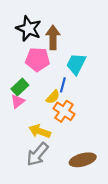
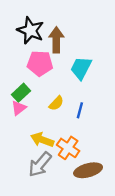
blue line: (63, 85) -> (80, 110), moved
orange cross: (64, 111) -> (68, 148), moved

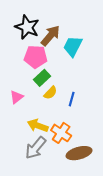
brown arrow: (56, 40) -> (50, 36), turned 40
cyan trapezoid: (81, 68) -> (73, 46), moved
green rectangle: (21, 93) -> (42, 78), moved

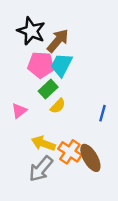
cyan trapezoid: (73, 46) -> (61, 65), moved
blue line: (72, 99) -> (102, 113), moved
brown ellipse: (79, 153) -> (90, 158), moved, turned 75

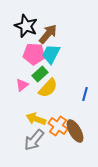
yellow semicircle: (58, 106) -> (48, 88), size x1.5
pink triangle: (19, 111) -> (22, 85), moved

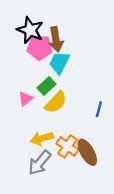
brown arrow: (48, 34) -> (56, 39), turned 130
pink pentagon: (34, 54) -> (40, 48), moved
yellow arrow: (36, 119) -> (42, 138), turned -36

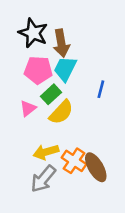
pink pentagon: (40, 48) -> (38, 70), moved
blue line: (99, 109) -> (101, 89), moved

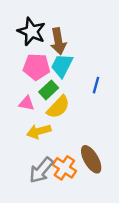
pink triangle: (28, 108) -> (27, 103), turned 49
yellow arrow: (46, 152) -> (39, 131), moved
orange cross: (74, 161) -> (64, 168), moved

